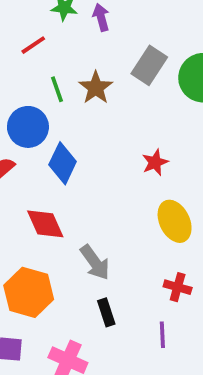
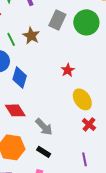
red cross: (178, 287) -> (89, 124), moved, turned 32
black rectangle: (106, 312) -> (44, 152), moved, turned -32

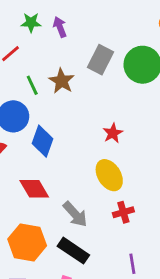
yellow ellipse: (82, 99) -> (109, 175), moved
red cross: (89, 124) -> (123, 212), moved, turned 32
black rectangle: (44, 152) -> (73, 251), size x1.5

